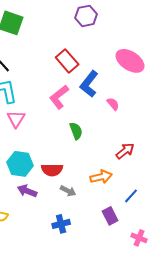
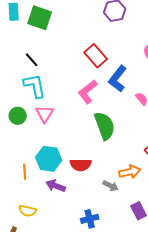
green semicircle: (76, 131) -> (105, 126), size x1.6
gray arrow: (68, 191) -> (111, 186), moved

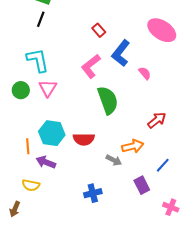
red rectangle: (96, 56) -> (99, 30), size x0.6
black line: (32, 60) -> (41, 19), moved, turned 63
purple arrow: (56, 186) -> (46, 162), moved

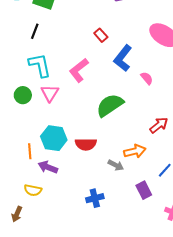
black line: (41, 19) -> (35, 31), moved
pink L-shape: (91, 66) -> (79, 70), moved
green semicircle: (108, 100) -> (110, 105), turned -104

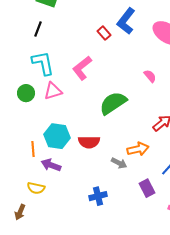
blue L-shape: (123, 58) -> (126, 21), moved
pink triangle: (50, 93) -> (53, 91), turned 42

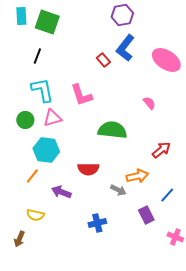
pink L-shape: (82, 68) -> (81, 95), turned -70
green semicircle: (113, 103) -> (112, 130), turned 40
cyan hexagon: (57, 136) -> (46, 150), moved
orange line: (33, 149) -> (32, 176), turned 42
purple arrow: (51, 165) -> (61, 192), moved

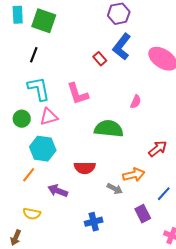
pink semicircle: (149, 103) -> (136, 102), moved, turned 64

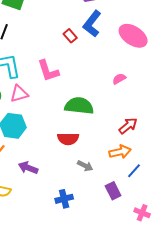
pink semicircle: (136, 102) -> (119, 79), moved, turned -144
red semicircle: (85, 168) -> (68, 139), moved
orange arrow: (134, 175) -> (120, 152), moved

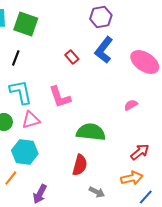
red rectangle: (70, 36) -> (72, 57), moved
red semicircle: (68, 139) -> (80, 165), turned -75
purple arrow: (28, 168) -> (40, 194), turned -84

